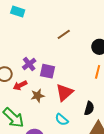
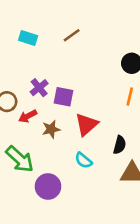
cyan rectangle: (18, 11) -> (28, 38), moved
brown line: (64, 34) -> (72, 35), moved

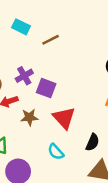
brown line: (72, 35) -> (51, 40), moved
red triangle: (86, 124) -> (64, 118), turned -40

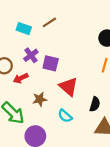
cyan rectangle: (21, 27) -> (24, 29), moved
brown star: (29, 117) -> (40, 99), moved

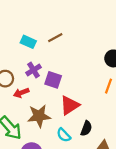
red triangle: (68, 87) -> (70, 105), turned 42
brown star: (40, 99) -> (39, 116), size x1.5
black semicircle: (95, 104) -> (86, 128), moved

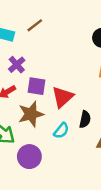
purple square: (53, 80) -> (37, 86), moved
cyan semicircle: (64, 135) -> (61, 131), turned -88

